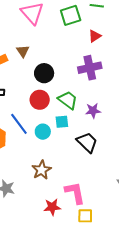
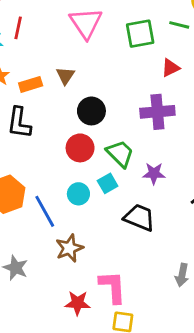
cyan square: (62, 122) -> (108, 183), turned -32
blue line: (19, 124) -> (45, 211), moved
black trapezoid: (87, 142) -> (139, 218), turned -30

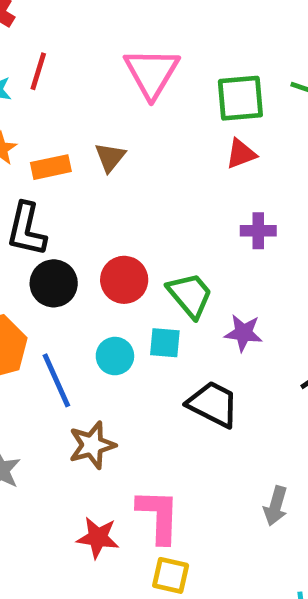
red triangle: (171, 68) -> (241, 154), moved
black circle: (91, 111) -> (54, 283), moved
purple cross: (157, 112) -> (258, 231), size x0.6
cyan square: (108, 183) -> (165, 343), turned 30

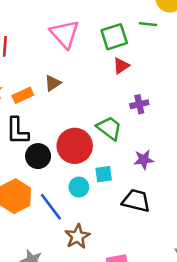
brown triangle: (110, 157) -> (53, 83), turned 30
red circle: (124, 280) -> (75, 146), size x1.4
green trapezoid: (190, 295) -> (109, 128), moved

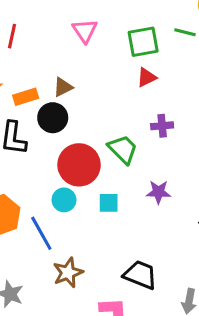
pink triangle: (65, 34) -> (85, 31), size x0.7
black circle: (38, 156) -> (53, 118), moved
cyan circle: (79, 187) -> (64, 200), moved
black trapezoid: (136, 201) -> (140, 275), moved

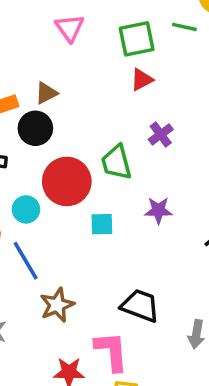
purple cross: (162, 126) -> (161, 134), turned -30
green trapezoid: (123, 149) -> (116, 162), turned -148
cyan circle: (64, 200) -> (26, 209), moved

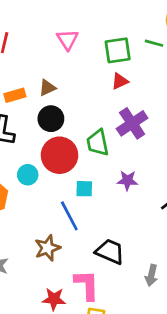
black circle: (35, 128) -> (51, 119), moved
purple cross: (161, 134) -> (132, 123), size x1.6
blue line: (26, 261) -> (69, 216), moved

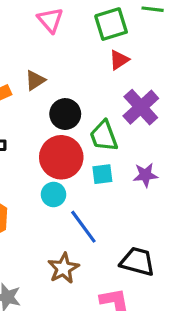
black circle: (51, 119) -> (65, 114), moved
cyan circle: (28, 175) -> (53, 194), moved
cyan square: (84, 189) -> (102, 174), moved

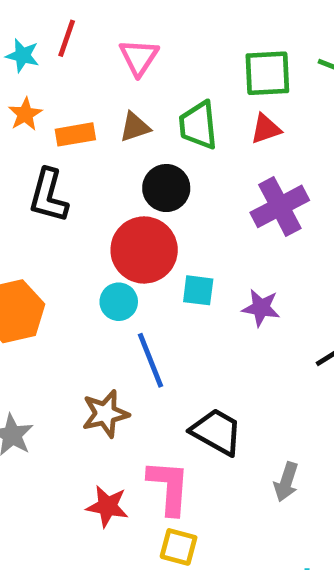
pink triangle: (50, 20) -> (139, 57), moved
green trapezoid: (104, 136) -> (198, 125), moved

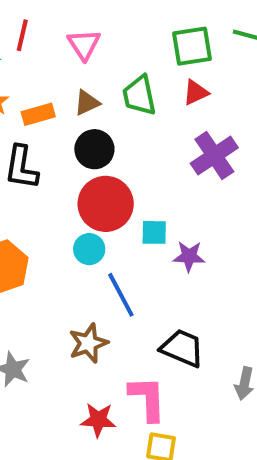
black circle: (166, 188) -> (94, 149), moved
purple star: (261, 308) -> (189, 256), moved

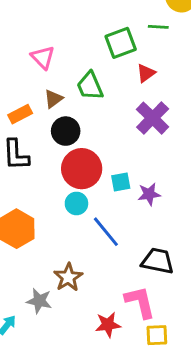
red triangle: (196, 92) -> (146, 73), moved
brown star: (88, 343) -> (68, 277), moved

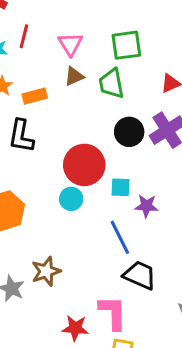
green square: (121, 43) -> (126, 45), moved
brown triangle: (53, 99) -> (74, 76), moved
black circle: (66, 131) -> (129, 132), moved
blue line: (106, 232) -> (120, 237), moved

